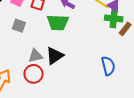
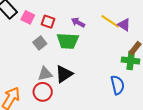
green cross: (114, 18) -> (131, 60), moved
gray square: (19, 26) -> (40, 43), moved, turned 32

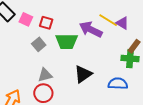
purple arrow: (78, 22) -> (91, 29), moved, size x1.6
black triangle: (64, 74) -> (83, 74), moved
blue semicircle: (117, 85) -> (118, 84), turned -72

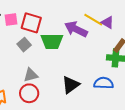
pink square: (26, 19) -> (11, 20), turned -32
red square: (46, 23) -> (31, 23), size x1.5
black triangle: (83, 74) -> (71, 85), moved

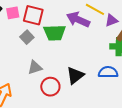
purple triangle: (108, 22) -> (112, 20), moved, turned -48
red circle: (29, 93) -> (50, 87), moved

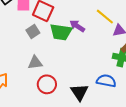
purple arrow: (78, 20) -> (77, 26), moved, size x0.7
black triangle: (75, 75) -> (79, 92), moved, turned -36

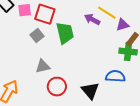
purple arrow: (77, 26) -> (92, 19), moved
green trapezoid: (61, 32) -> (65, 33), turned -105

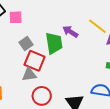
red square: (45, 14) -> (35, 61), moved
purple arrow: (92, 19) -> (70, 32), moved

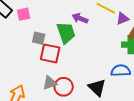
gray square: (26, 44) -> (39, 38), turned -32
gray triangle: (29, 75) -> (50, 83), moved

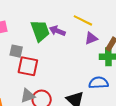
purple triangle: (123, 19) -> (91, 38), moved
green trapezoid: (66, 33) -> (40, 31), moved

